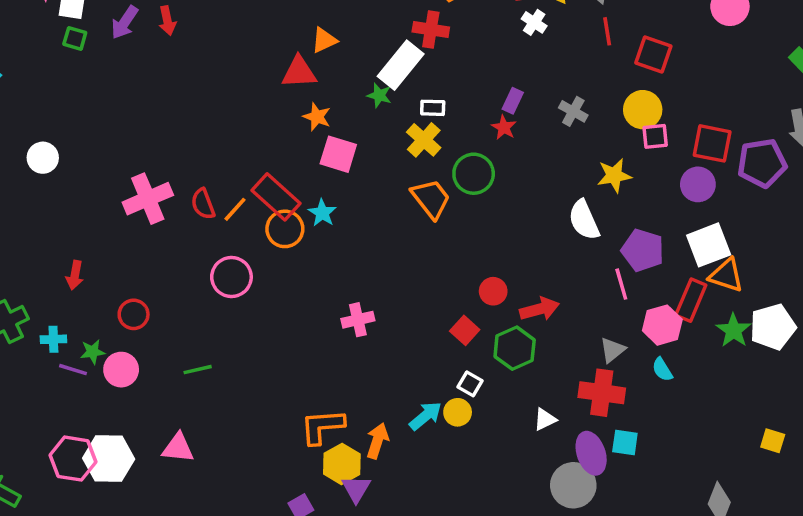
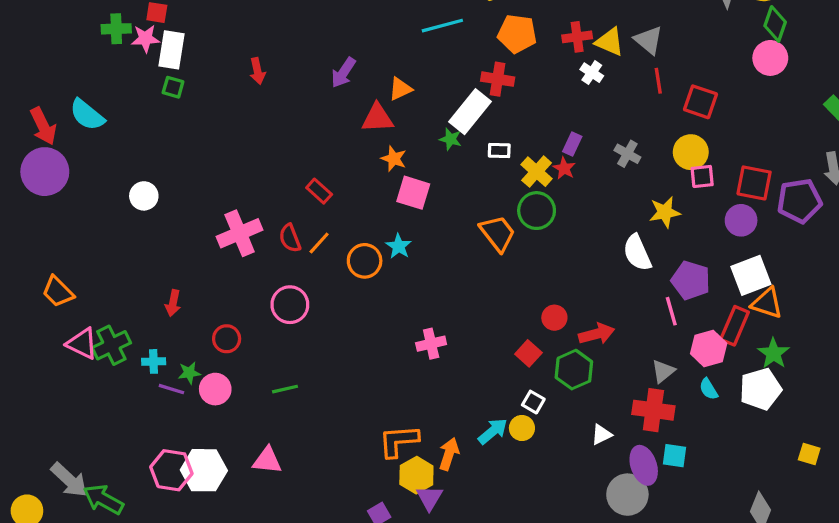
purple arrow: (125, 22) -> (343, 73), moved
yellow cross: (424, 140) -> (537, 172), moved
red rectangle: (276, 197) -> (319, 191), moved, size x0.6
pink circle: (231, 277) -> (290, 305), moved
white pentagon: (773, 327) -> (761, 389), moved

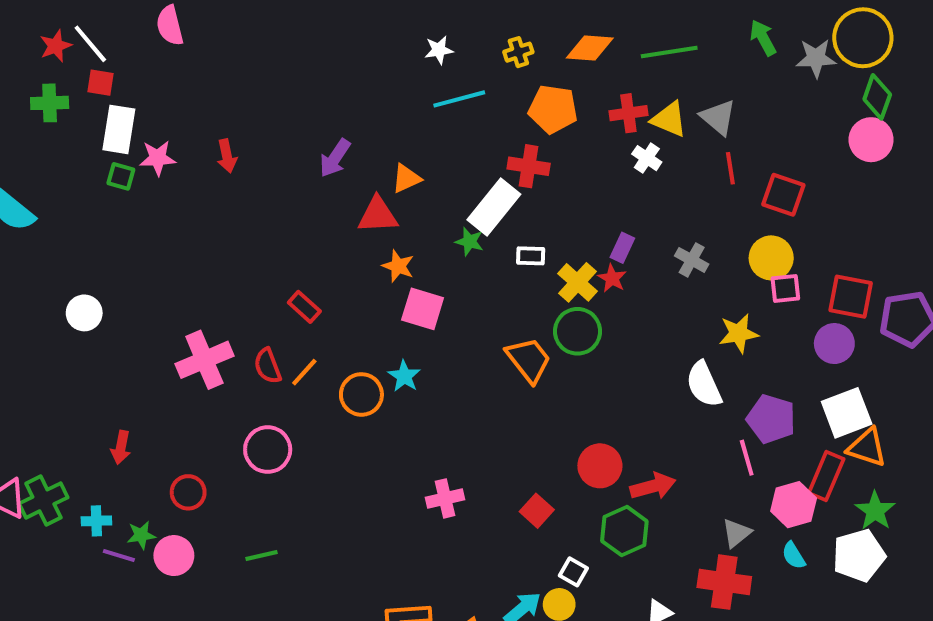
pink star: (145, 39) -> (158, 158), moved
red circle: (554, 318) -> (600, 466), size x1.4
red square: (528, 353) -> (537, 511), moved

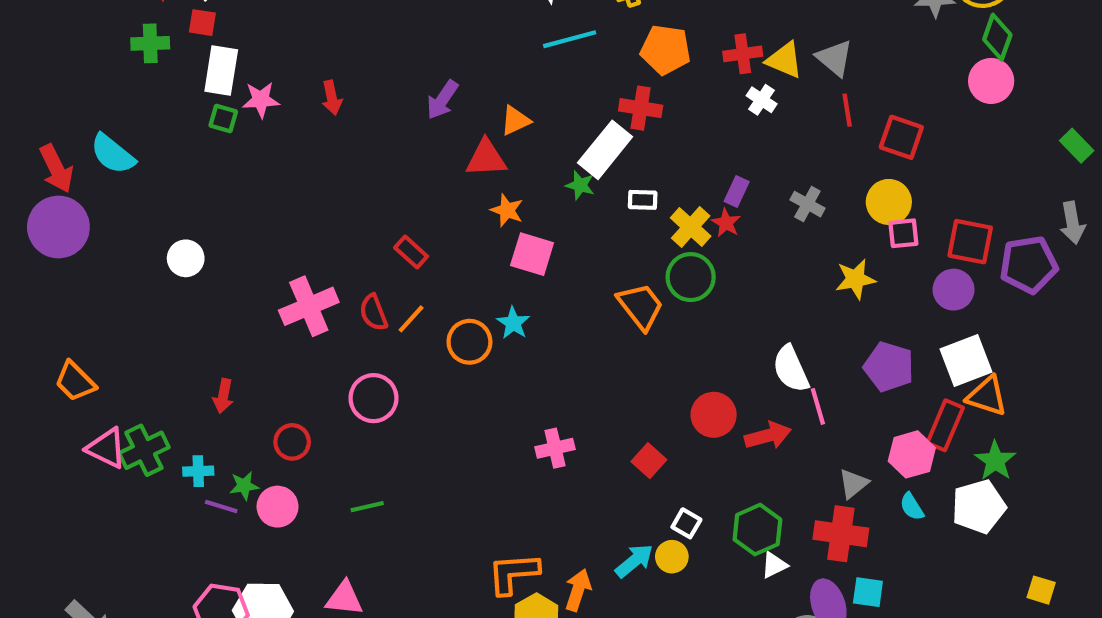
white semicircle: (704, 384) -> (791, 369), moved
pink line: (747, 458) -> (818, 406), moved
green hexagon: (624, 531) -> (757, 530), moved

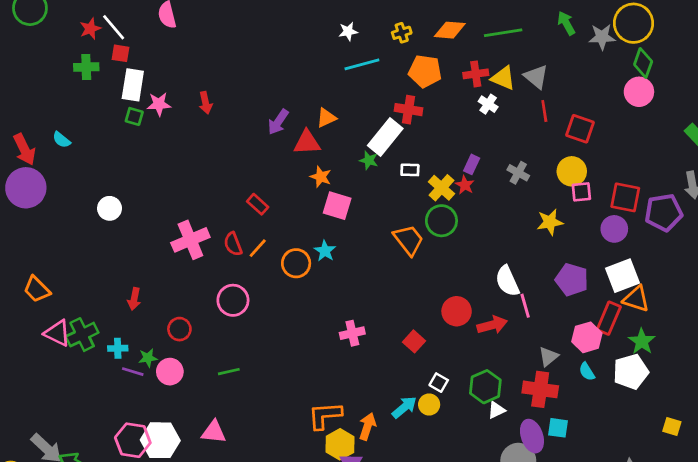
purple arrow: (442, 100) -> (278, 122), moved
cyan semicircle: (113, 154) -> (61, 140), size x0.6

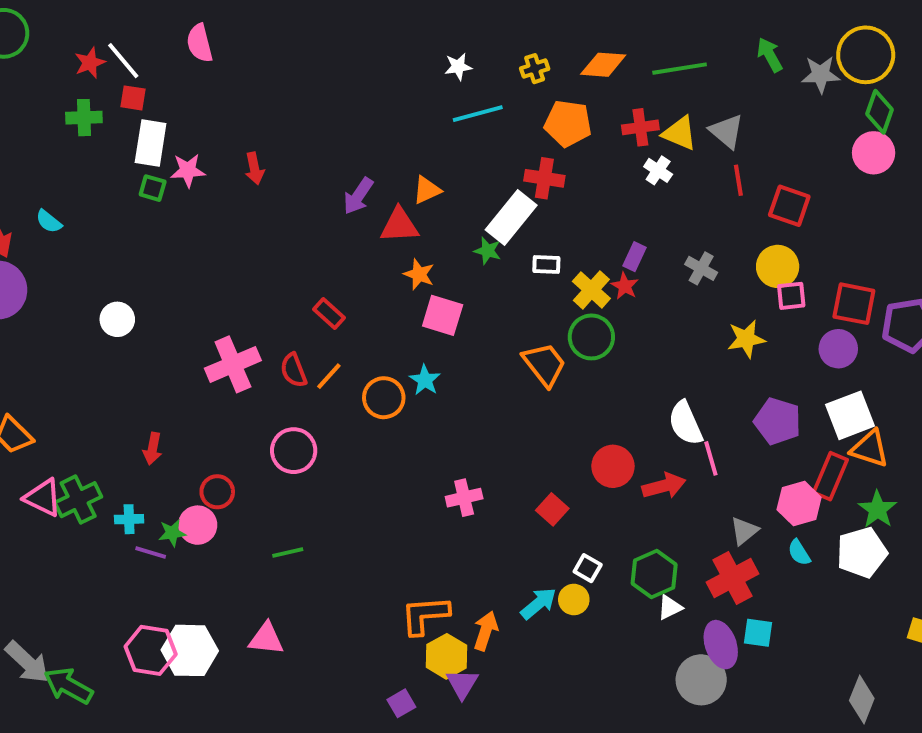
pink circle: (170, 372) -> (198, 525), moved
red cross: (540, 389) -> (732, 578), turned -36

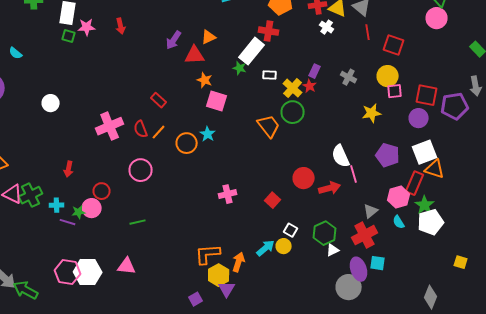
green star: (877, 509) -> (425, 205), moved

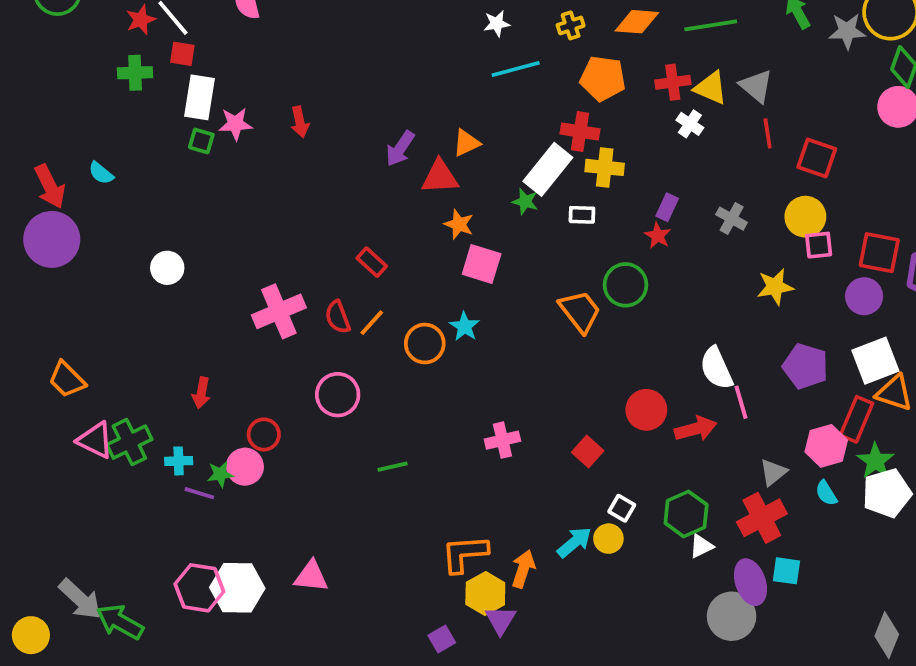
yellow cross: (293, 88) -> (605, 167), moved, turned -36
green line: (138, 222) -> (393, 467), moved

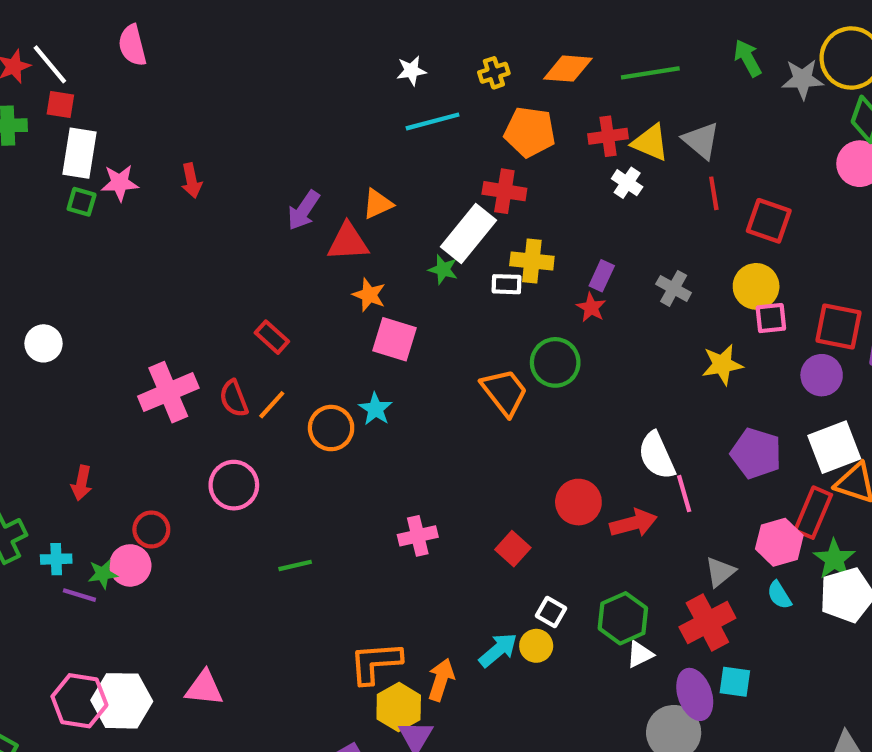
yellow cross: (605, 167) -> (532, 261), moved

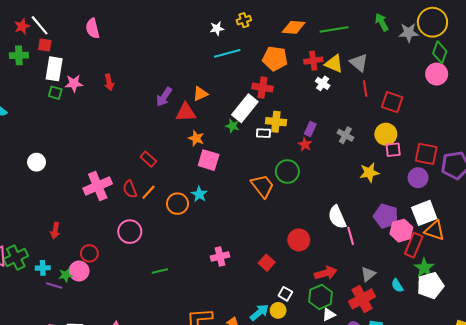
pink semicircle: (132, 45) -> (92, 28), moved
yellow cross: (494, 73) -> (244, 20), moved
red arrow: (633, 523) -> (326, 273), moved
pink hexagon: (779, 542) -> (401, 231), moved

